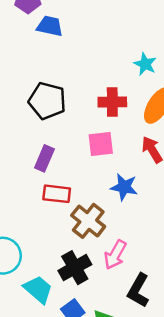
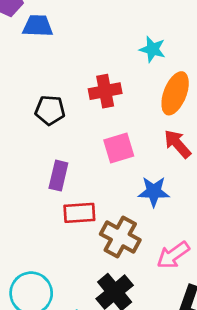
black pentagon: (47, 101) -> (50, 110), size x0.7
red cross: (112, 102) -> (105, 91), moved
pink arrow: (115, 255) -> (173, 255), moved, turned 36

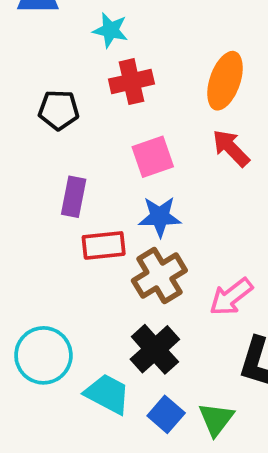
cyan star: (152, 49) -> (110, 30), moved
blue star: (154, 192) -> (160, 217), moved
brown cross: (120, 237) -> (159, 275), turned 33

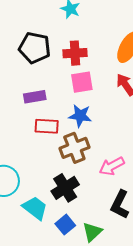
red cross: (131, 82) -> (75, 53), moved
black pentagon: (59, 110) -> (35, 48), size x1.4
purple rectangle: (74, 197) -> (35, 97), turned 60

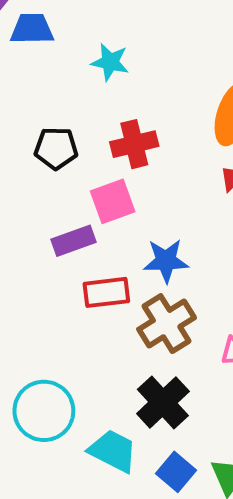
black pentagon: (35, 48) -> (56, 148), size x0.7
pink square: (82, 82) -> (113, 201), moved

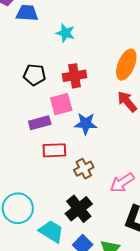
blue star: (166, 261) -> (86, 124), moved
brown cross: (167, 324) -> (84, 169), size x0.7

